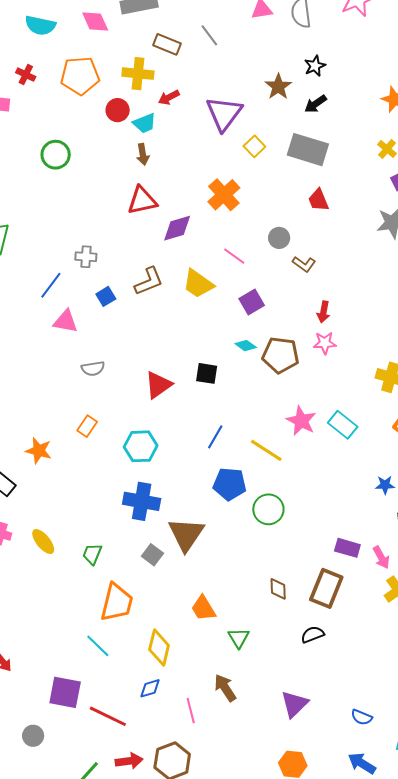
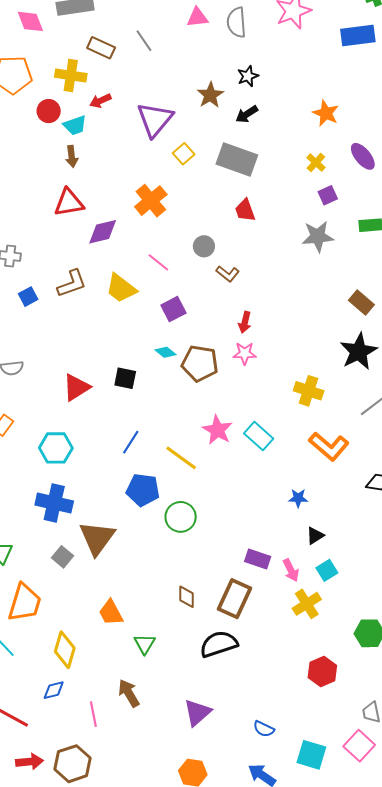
black semicircle: (313, 635) -> (219, 644), size x1.6

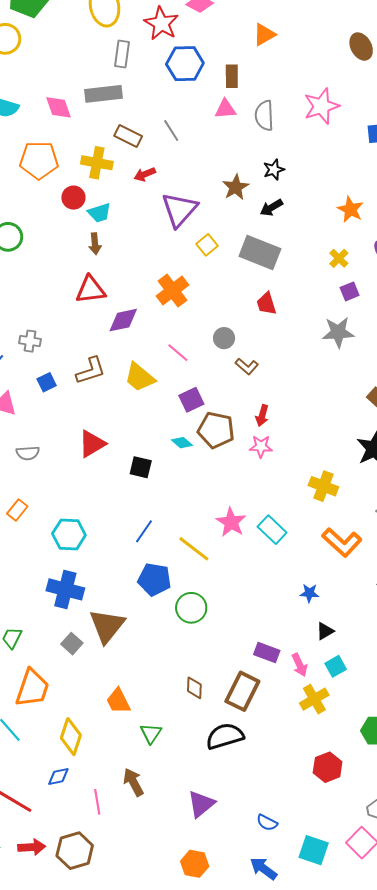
red arrow: (100, 101) -> (145, 174), moved
brown pentagon: (200, 363) -> (216, 430), moved
red triangle: (76, 387) -> (92, 444), moved

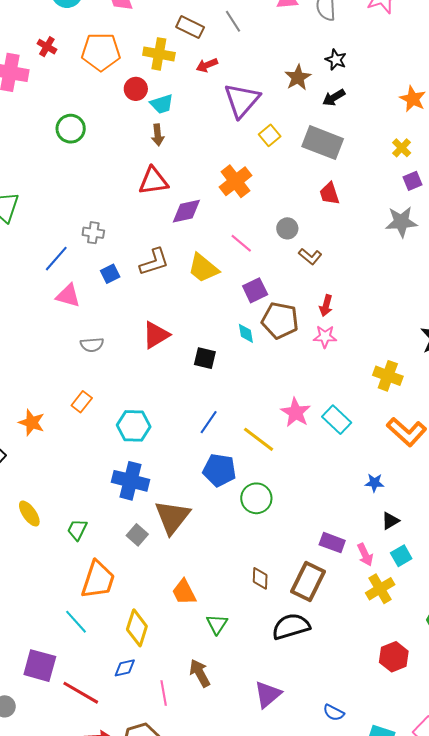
black star: (274, 170) -> (336, 60), turned -30
cyan diamond: (182, 443) -> (246, 333), turned 40

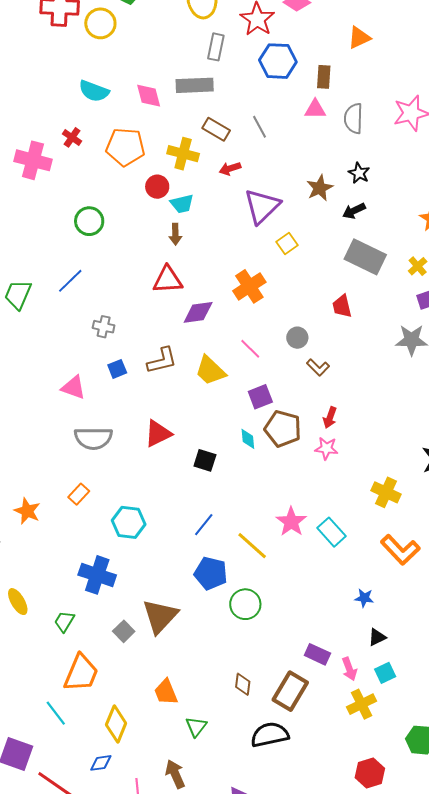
gray rectangle: (323, 143) -> (365, 257), moved
blue line: (56, 259) -> (70, 281), moved
gray semicircle: (92, 345) -> (93, 438), size x1.6
blue cross: (130, 481) -> (97, 575), moved

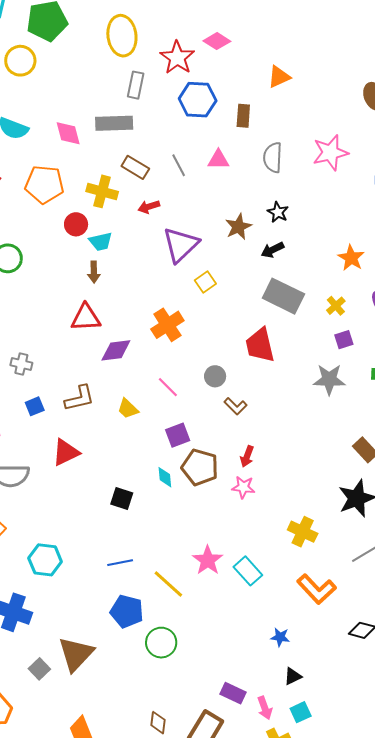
pink triangle: (315, 109) -> (218, 160), moved
red trapezoid: (342, 306) -> (260, 345), size x1.5
yellow trapezoid: (210, 371) -> (128, 409), size x0.7
red triangle: (158, 433) -> (66, 452), moved
blue line: (204, 525) -> (120, 563), turned 40

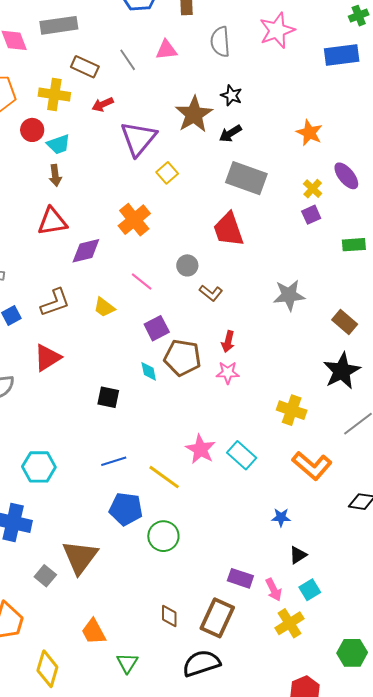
brown star: (238, 227) -> (194, 114), size x1.4
yellow cross: (336, 306) -> (313, 189), moved
gray star: (329, 379) -> (289, 295), moved

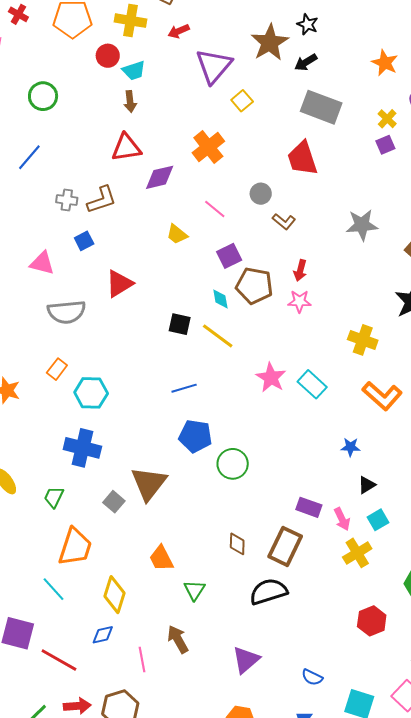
brown L-shape: (55, 302) -> (102, 200), moved
cyan hexagon: (39, 467) -> (91, 393), moved
yellow line: (164, 477) -> (218, 336), moved

